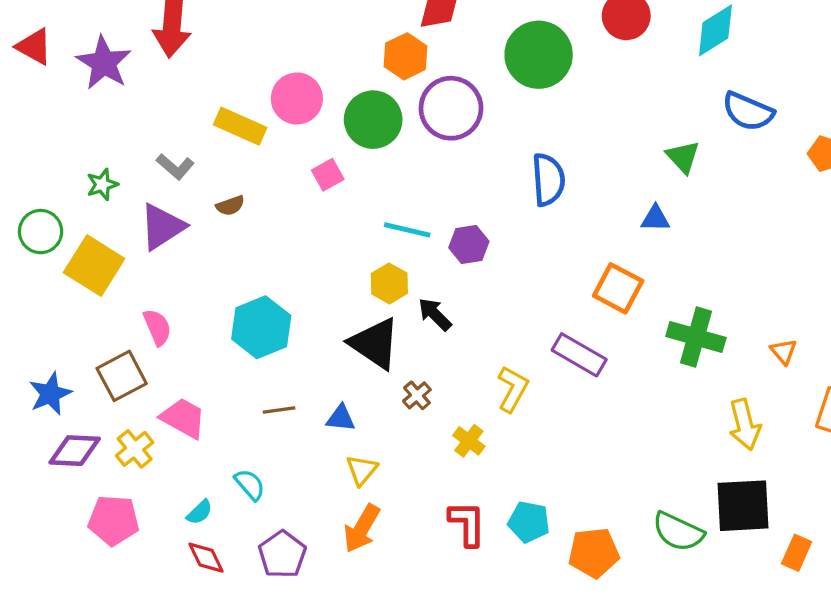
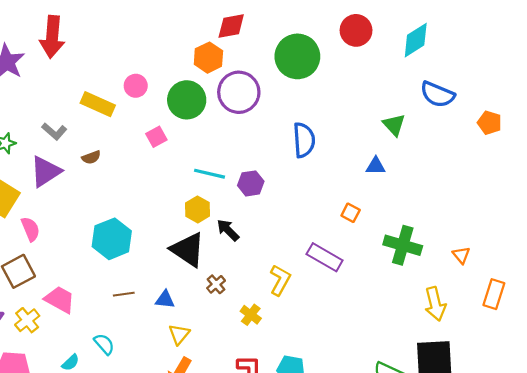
pink circle: (297, 99) -> (136, 86), size x0.7
orange square: (618, 288) -> (351, 213), size x0.6
pink semicircle: (157, 327) -> (30, 229), moved

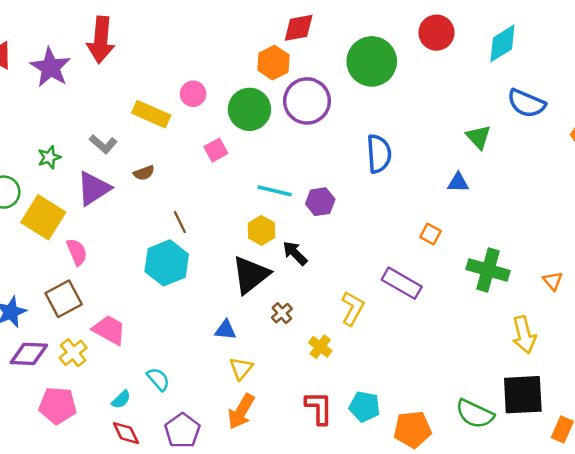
black triangle: (188, 250) -> (251, 275), turned 48
brown line: (124, 294) -> (180, 222), moved, turned 72

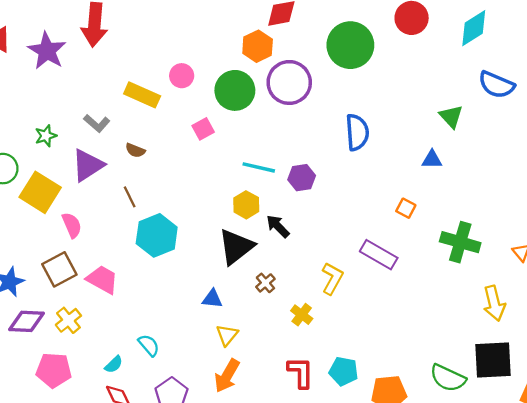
brown semicircle: (144, 173) -> (135, 150), turned 42
brown line: (180, 222) -> (130, 197), moved
pink trapezoid: (109, 330) -> (102, 280), moved

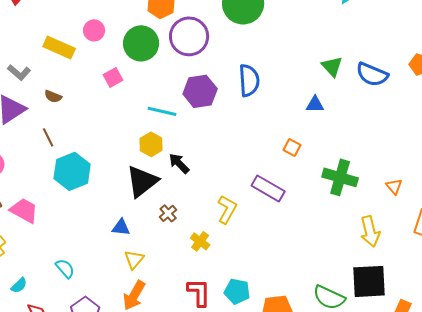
blue semicircle: (496, 85) -> (372, 74), moved
purple hexagon: (302, 178) -> (200, 91), moved, size x1.4
cyan semicircle: (114, 364) -> (19, 285), moved

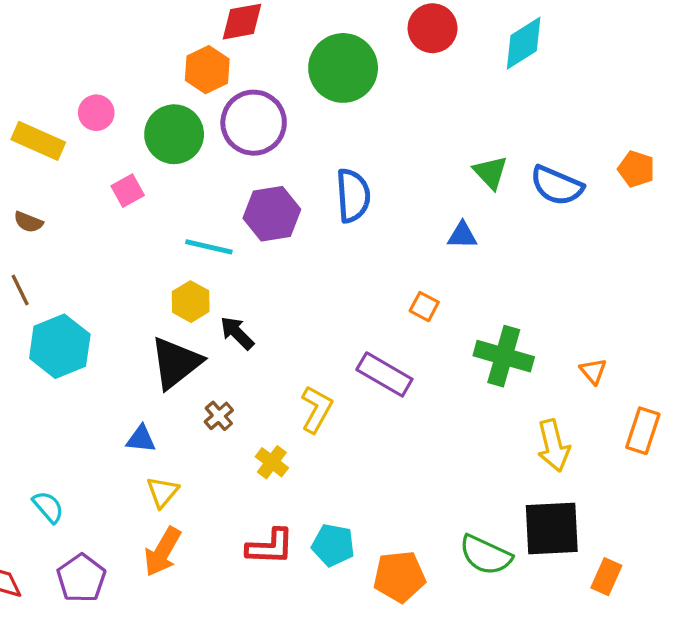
red L-shape: (199, 292) -> (270, 547), turned 92

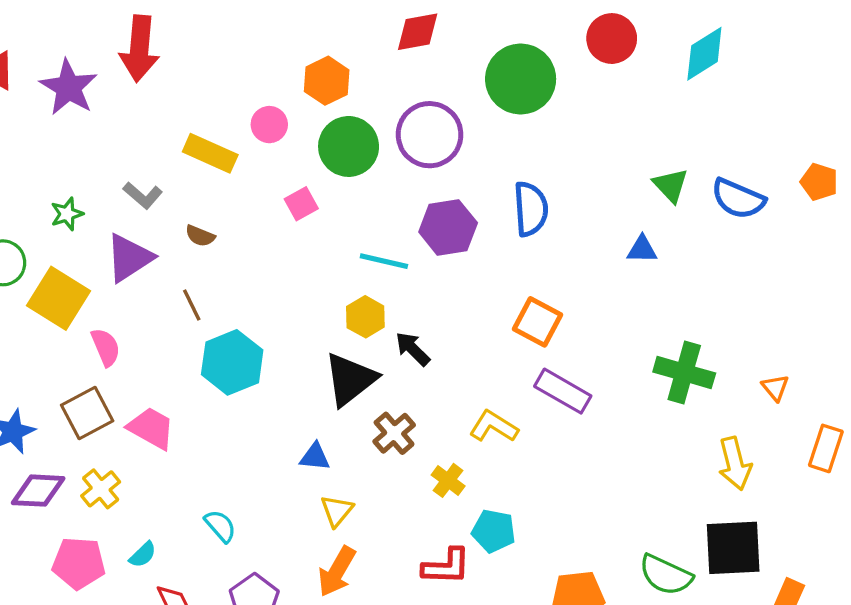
orange hexagon: (207, 70) -> (327, 81), moved
orange square: (424, 307) -> (537, 322), moved, size x1.6
yellow L-shape: (317, 409) -> (494, 426), turned -87
brown cross: (219, 416) -> (394, 433), size x1.4
cyan pentagon: (333, 545) -> (494, 531), moved

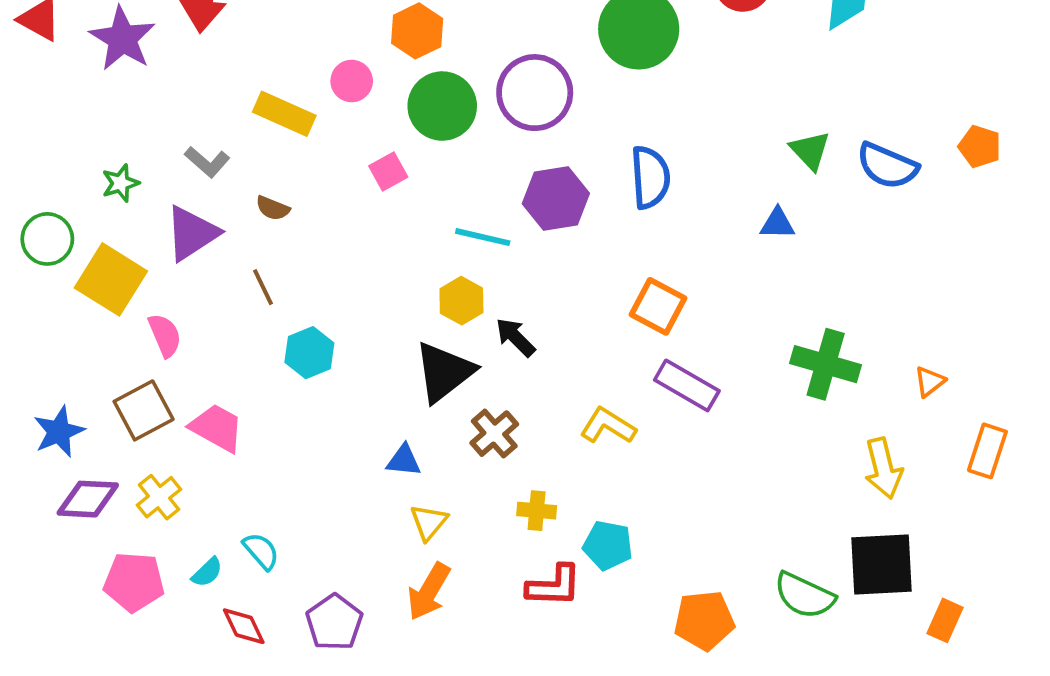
cyan hexagon: (232, 362) -> (309, 353), size x0.7
orange triangle: (775, 388) -> (930, 382), turned 32
yellow cross: (448, 480) -> (537, 511), moved, turned -32
cyan semicircle: (220, 526) -> (261, 551), moved

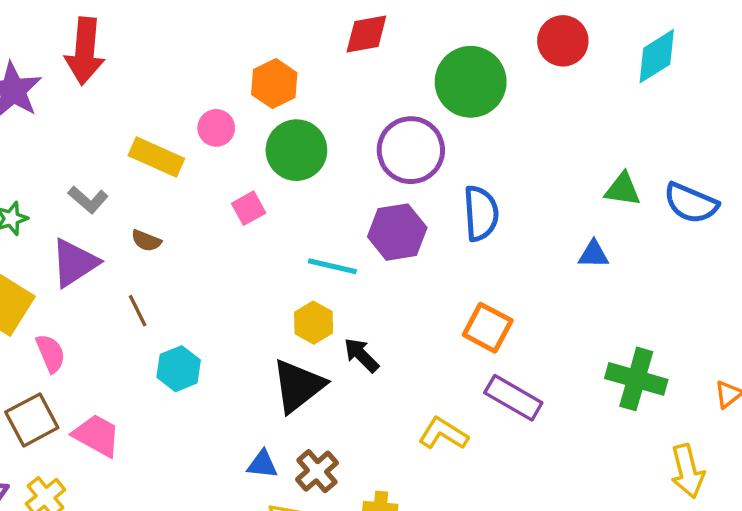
purple circle: (535, 93) -> (411, 150), moved
green triangle: (810, 150) -> (623, 189), turned -39
brown cross: (494, 434) -> (317, 471), moved

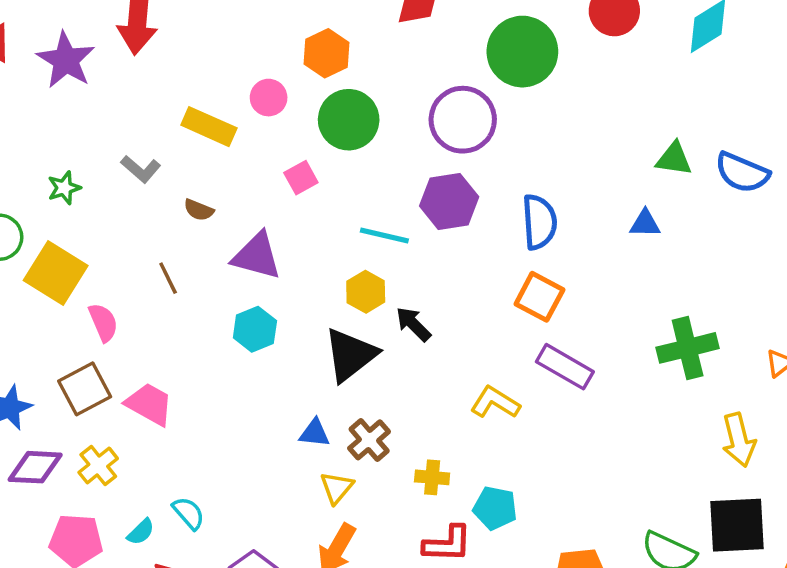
blue semicircle: (481, 213) -> (539, 222), moved
purple triangle: (74, 263) -> (257, 256), moved, turned 48
brown line: (138, 311) -> (168, 278), moved
cyan hexagon: (179, 369) -> (255, 329), moved
green cross: (636, 379) -> (688, 348), turned -30

